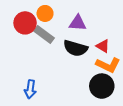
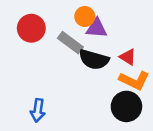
orange circle: (45, 13) -> (85, 16), moved
gray rectangle: (44, 35) -> (70, 43), moved

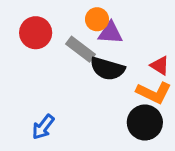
red triangle: (128, 57) -> (160, 66), moved
blue arrow: (38, 110) -> (43, 127), turned 30

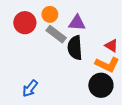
orange circle: (97, 19) -> (50, 14), moved
black semicircle: (107, 69) -> (75, 48), turned 70

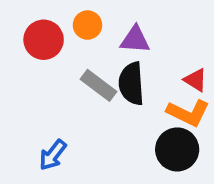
gray rectangle: (56, 34) -> (98, 85), moved

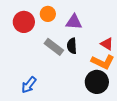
black semicircle: (131, 84) -> (72, 46), size x0.7

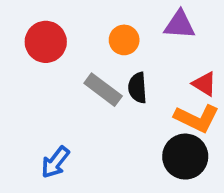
orange circle: (48, 14) -> (124, 40), moved
purple triangle: (74, 22) -> (180, 25), moved

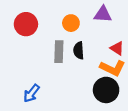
gray rectangle: (103, 90) -> (59, 52), turned 55

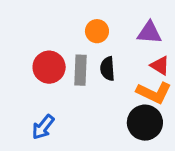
purple triangle: (103, 14) -> (149, 33), moved
red circle: (26, 24) -> (49, 67), moved

